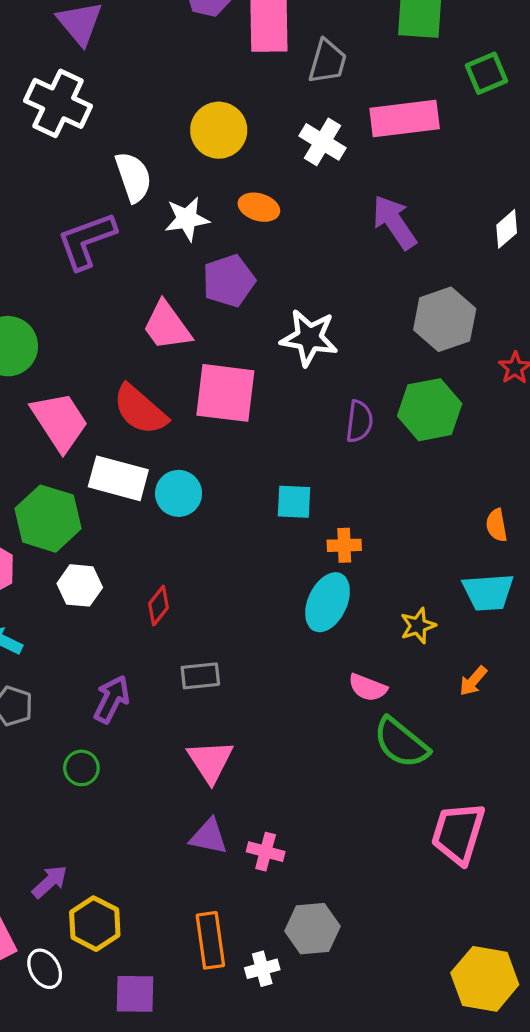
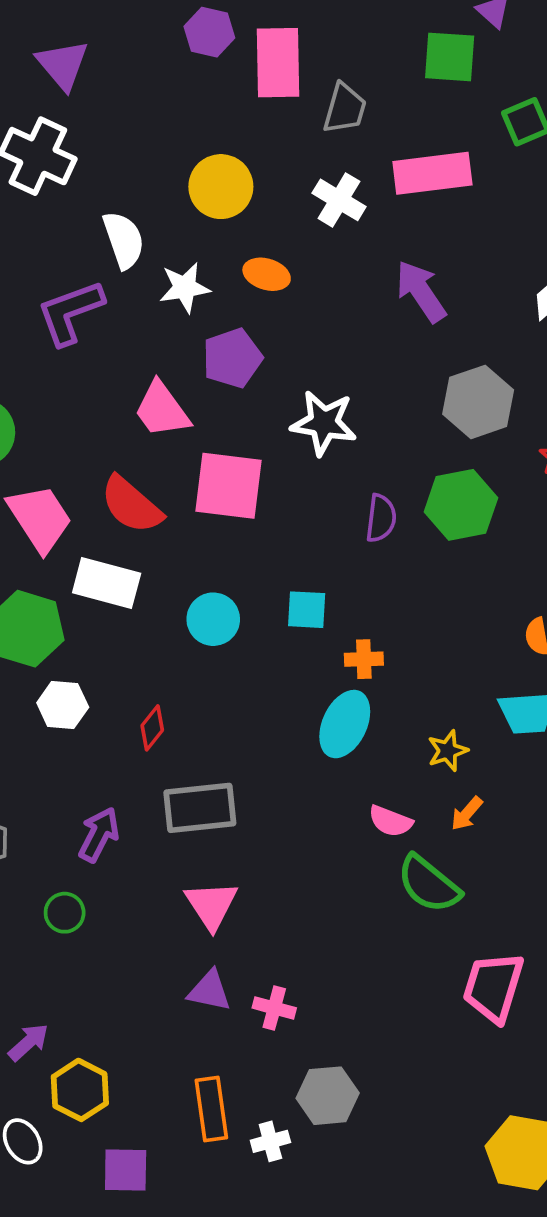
cyan circle: (179, 493) -> (213, 619), moved
gray rectangle: (200, 676) -> (200, 808), size x1.6
orange arrow: (473, 681) -> (467, 814), moved

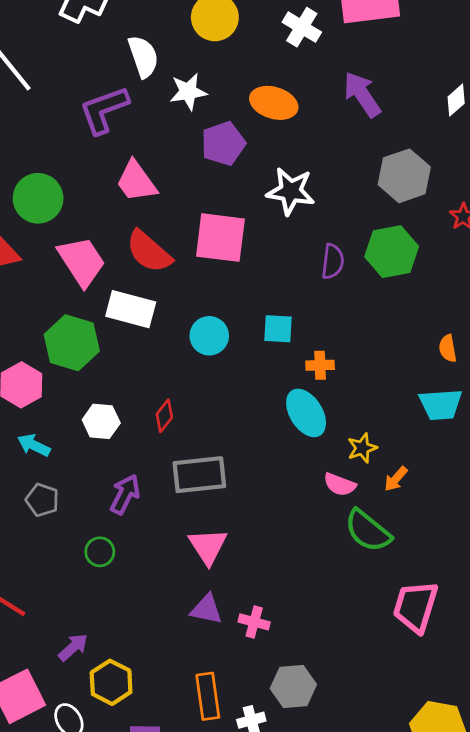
orange ellipse: (267, 274) -> (274, 103), moved, size x1.4
pink trapezoid: (162, 410) -> (136, 181), moved
white hexagon: (63, 705) -> (101, 421), moved
cyan ellipse: (345, 724) -> (306, 413), turned -57
yellow star: (448, 751) -> (362, 448), moved

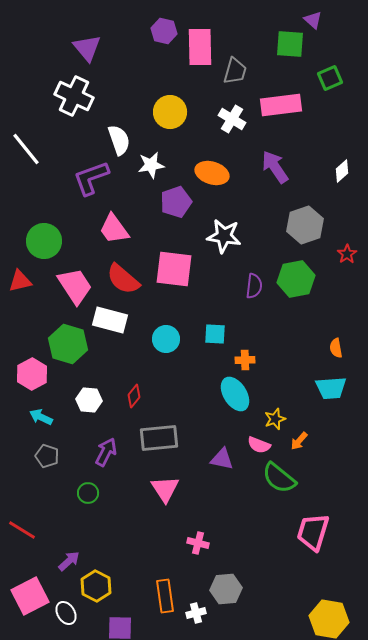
purple triangle: (206, 609) -> (222, 459), moved

